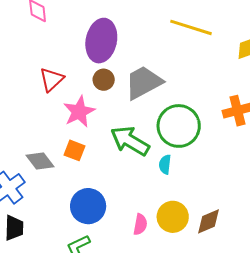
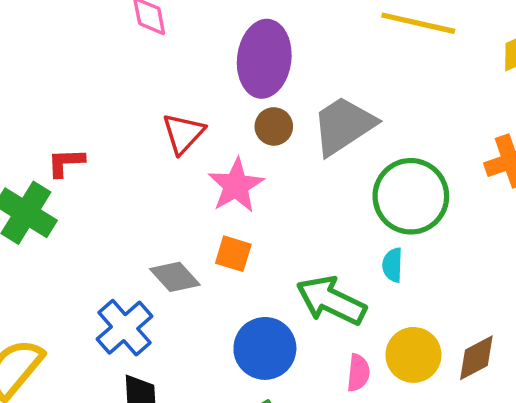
green arrow: (130, 141) -> (331, 301), moved

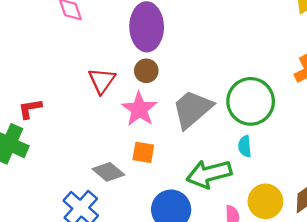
brown circle: (274, 126) -> (146, 71), moved
gray trapezoid: (344, 126) -> (192, 109), moved
green arrow: (331, 301) -> (209, 174), turned -33

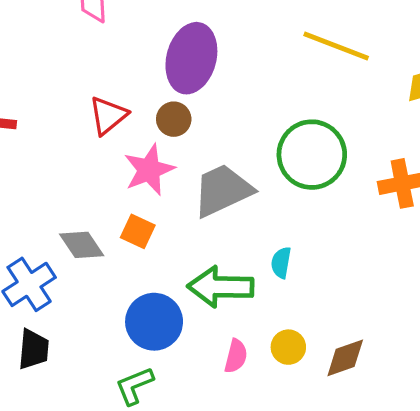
green circle: (251, 101) -> (312, 155), moved
yellow circle: (265, 201) -> (288, 347), size x0.7

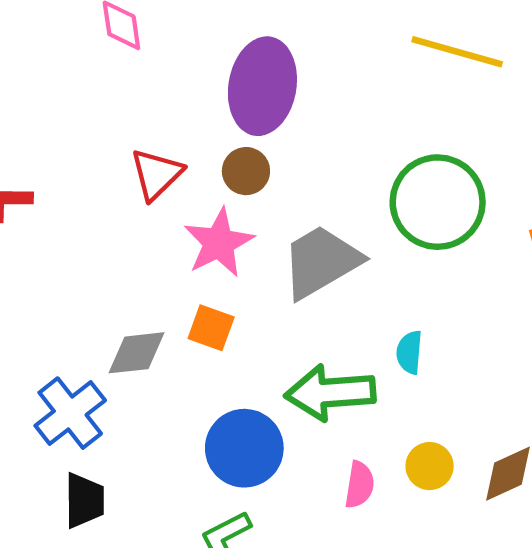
gray diamond: (82, 245) -> (137, 353), turned -57

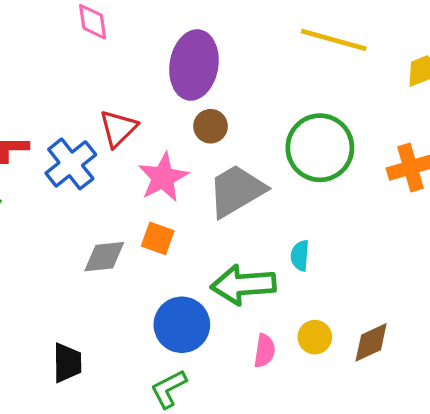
brown circle: (246, 171) -> (211, 126), moved
blue cross: (70, 413) -> (71, 164), moved

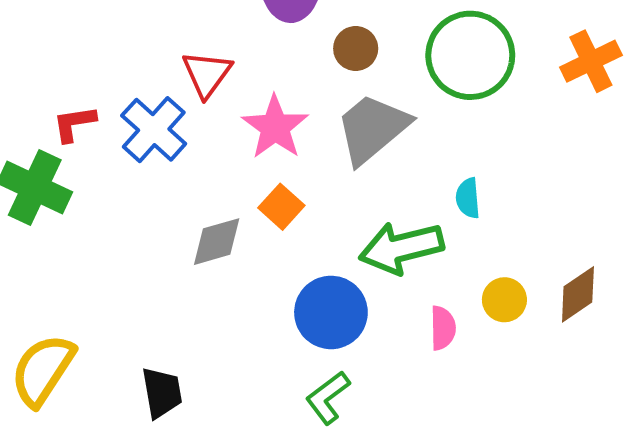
brown circle: (211, 126) -> (356, 48), moved
orange square: (158, 238) -> (281, 207), turned 32
black trapezoid: (67, 363) -> (162, 393), moved

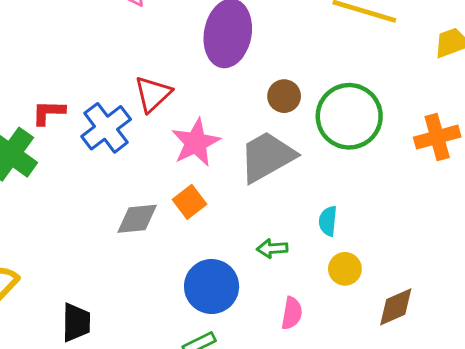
brown circle: (356, 48) -> (284, 96), moved
green arrow: (401, 248) -> (272, 248), size x0.5
yellow circle: (504, 300) -> (345, 269), moved

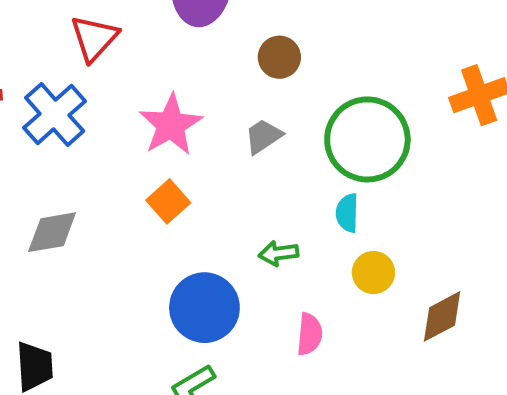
red triangle: (153, 94) -> (94, 38), moved
green circle: (349, 116) -> (367, 139), moved
gray trapezoid: (267, 157) -> (263, 136), size x0.5
gray diamond: (137, 219) -> (52, 232), moved

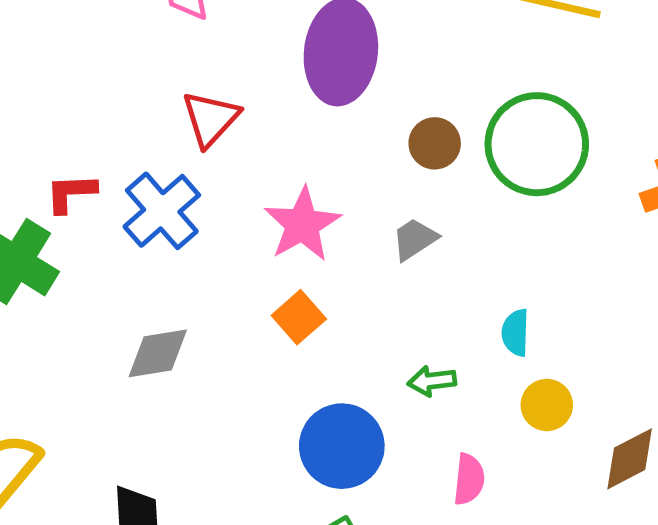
green circle: (367, 139) -> (537, 144), moved

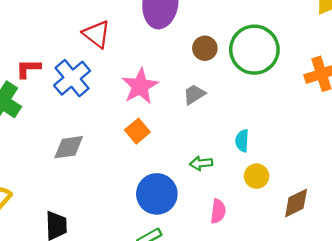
red triangle: (210, 119) -> (97, 34), turned -36

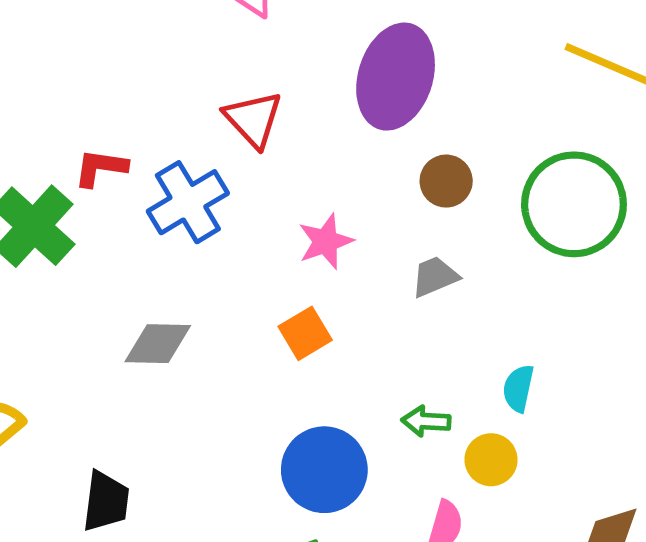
brown circle: (205, 48) -> (446, 181), moved
pink star: (140, 86) -> (326, 241), size x0.7
yellow circle: (257, 176) -> (491, 460), moved

